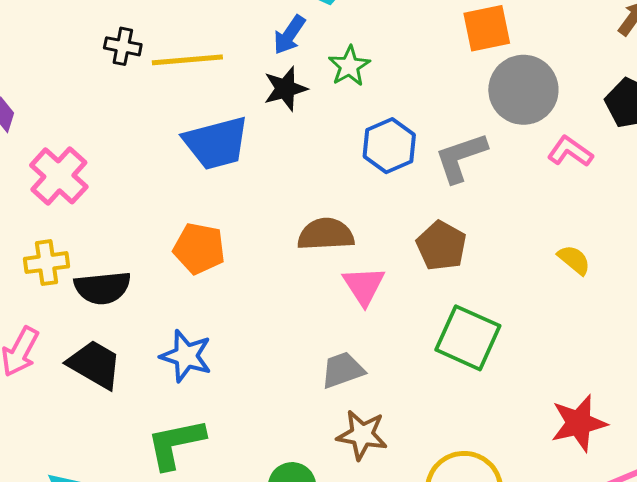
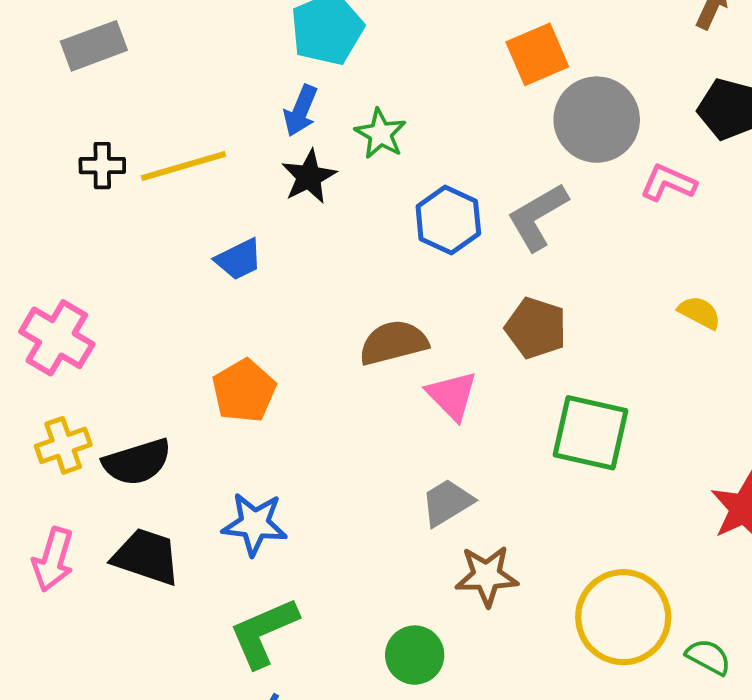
blue trapezoid: (216, 143) -> (239, 259), size x0.6
orange pentagon: (199, 248) -> (244, 391), turned -30

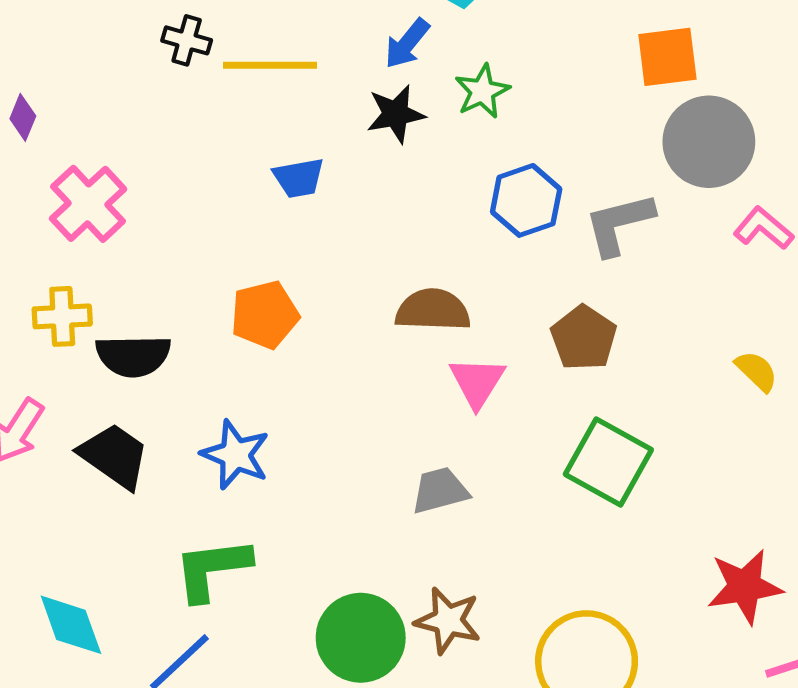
brown star: (487, 576) -> (448, 621), moved
green circle: (415, 655) -> (361, 638), size x1.4

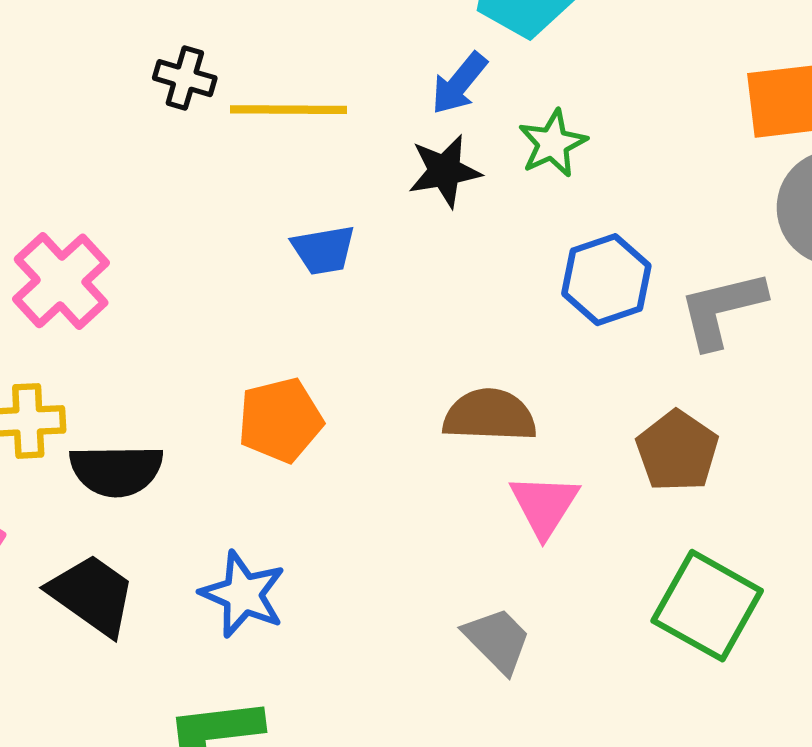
gray trapezoid: (440, 491) -> (497, 640), turned 60

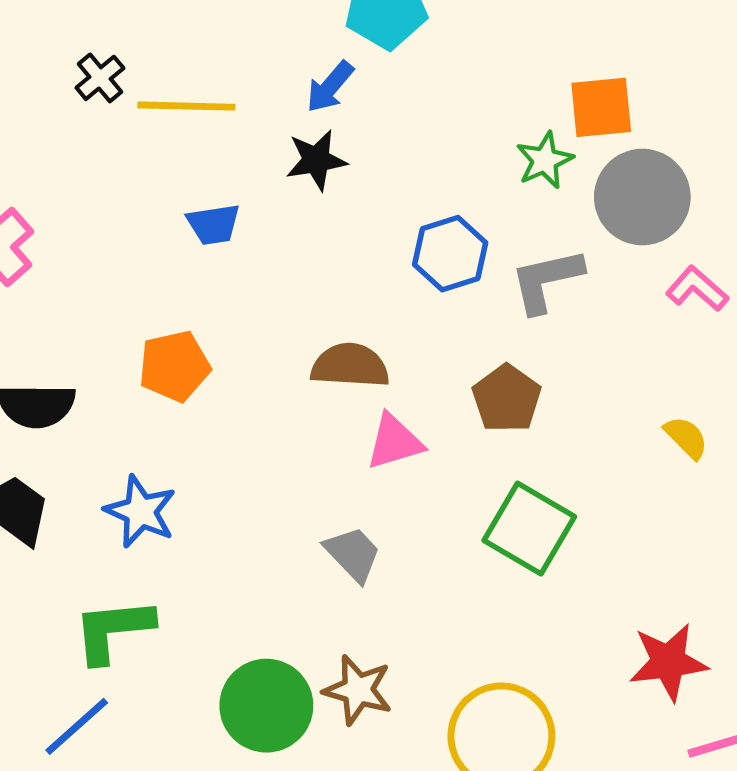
black cross: (185, 78) -> (100, 78), turned 33
green star: (553, 143) -> (545, 160), moved
pink triangle: (544, 505) -> (394, 442), turned 40

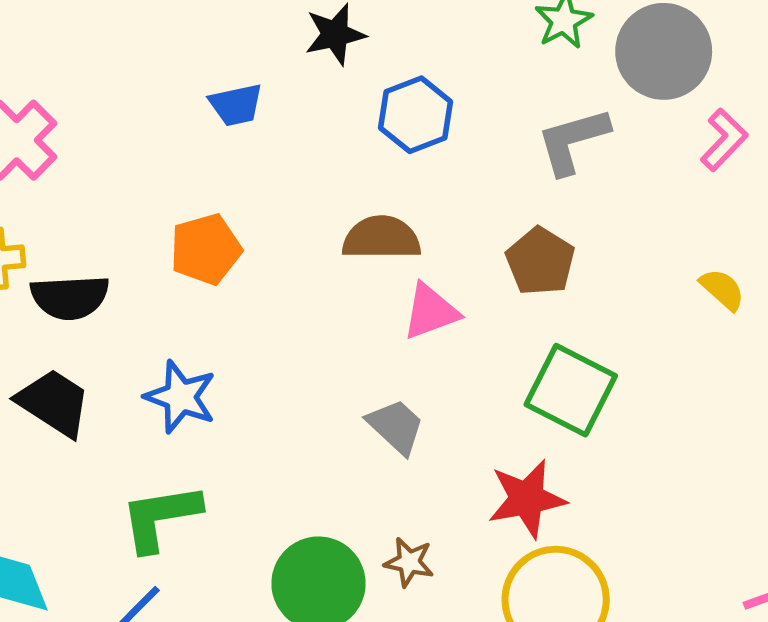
blue hexagon: (450, 254) -> (416, 115), moved
pink L-shape: (697, 289) -> (724, 140), turned 96
red star: (668, 662) -> (527, 499), moved
brown star: (358, 690) -> (409, 562), size x0.7

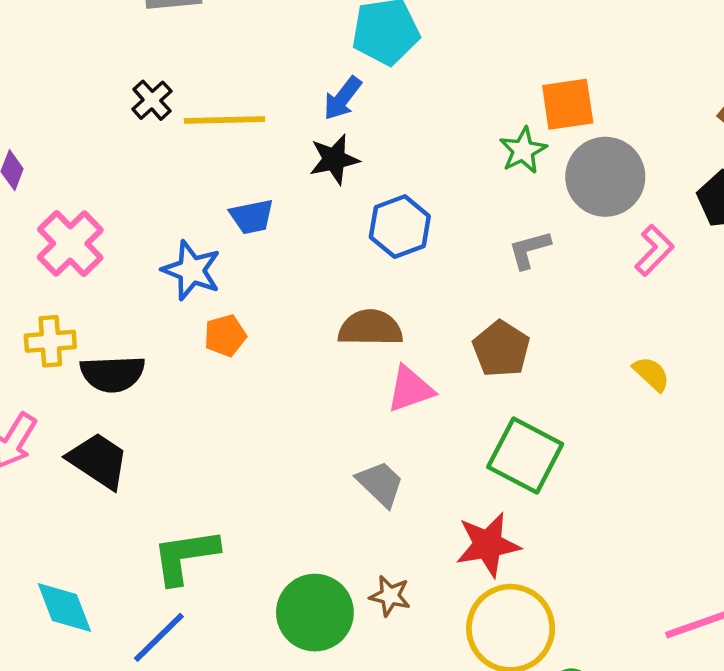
gray L-shape: (573, 141) -> (529, 250), size x0.7
orange pentagon: (206, 249) -> (225, 336), size x0.7
blue star: (181, 397) -> (191, 270), moved

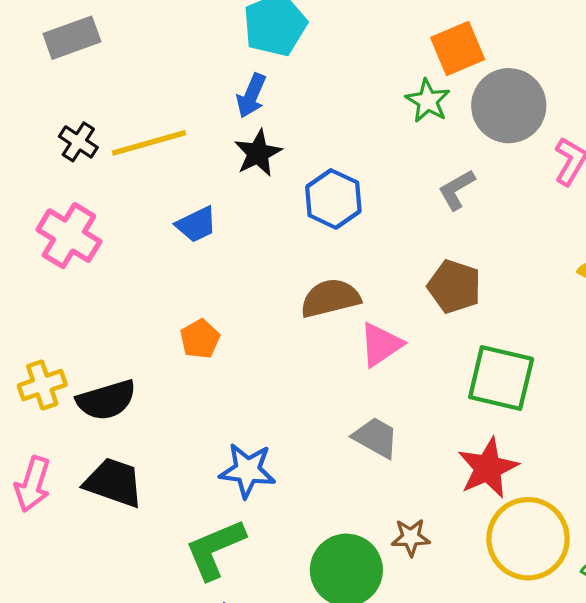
pink cross: (70, 244) -> (69, 236), moved
blue star: (191, 270) -> (247, 470), moved

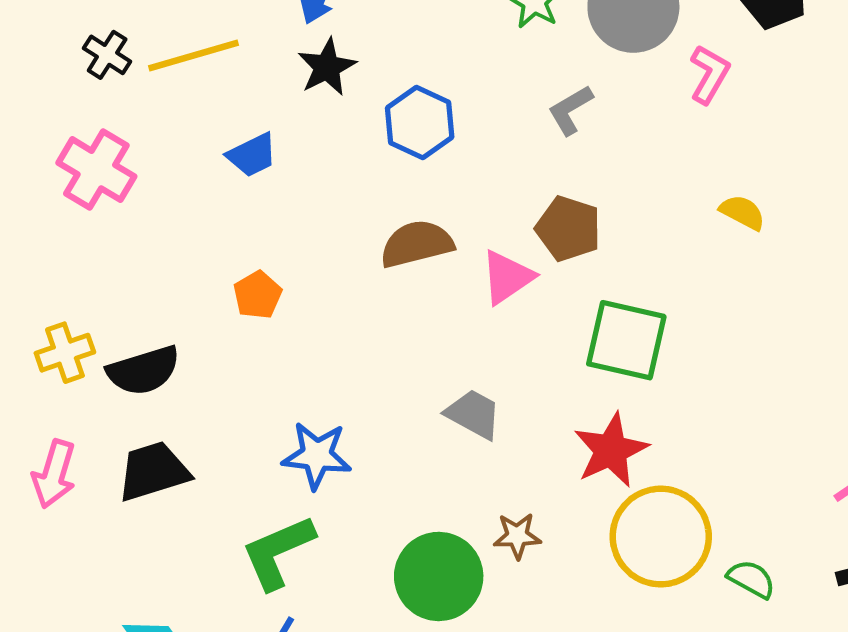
pink triangle: (381, 345) -> (507, 277), moved
black trapezoid: (114, 482) -> (153, 471), turned -36

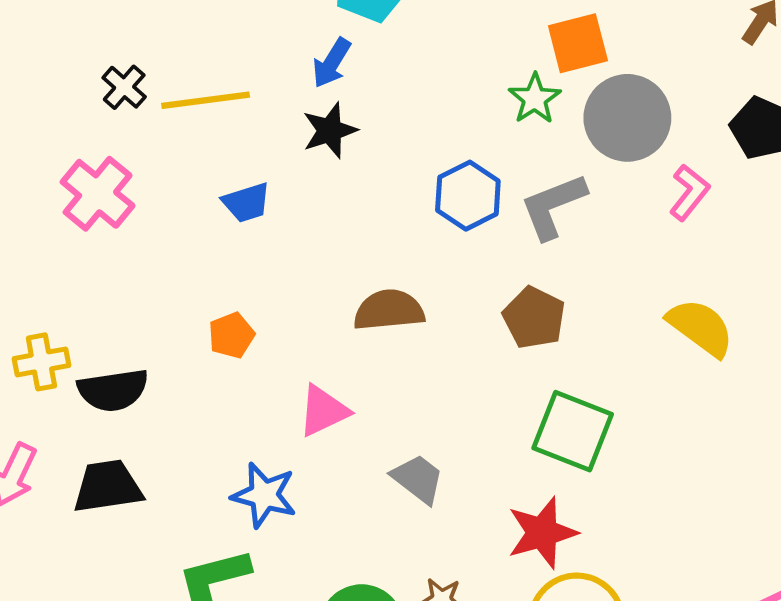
gray L-shape: (570, 110) -> (553, 206), size x1.5
blue hexagon: (420, 122) -> (468, 196), moved
yellow semicircle: (742, 212) -> (701, 327), size x1.6
pink triangle: (507, 277) -> (323, 411), moved

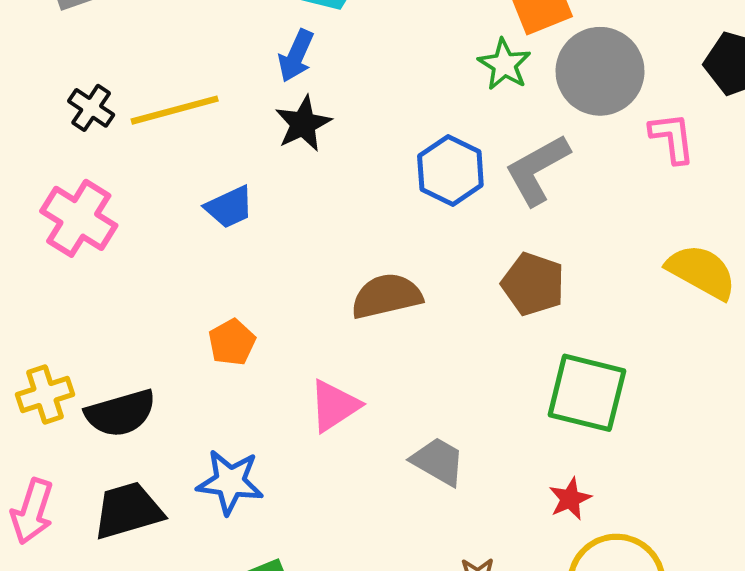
pink L-shape: (689, 192) -> (672, 138), turned -38
blue star: (264, 495) -> (230, 482), moved
red star: (542, 533) -> (570, 499), size x0.6

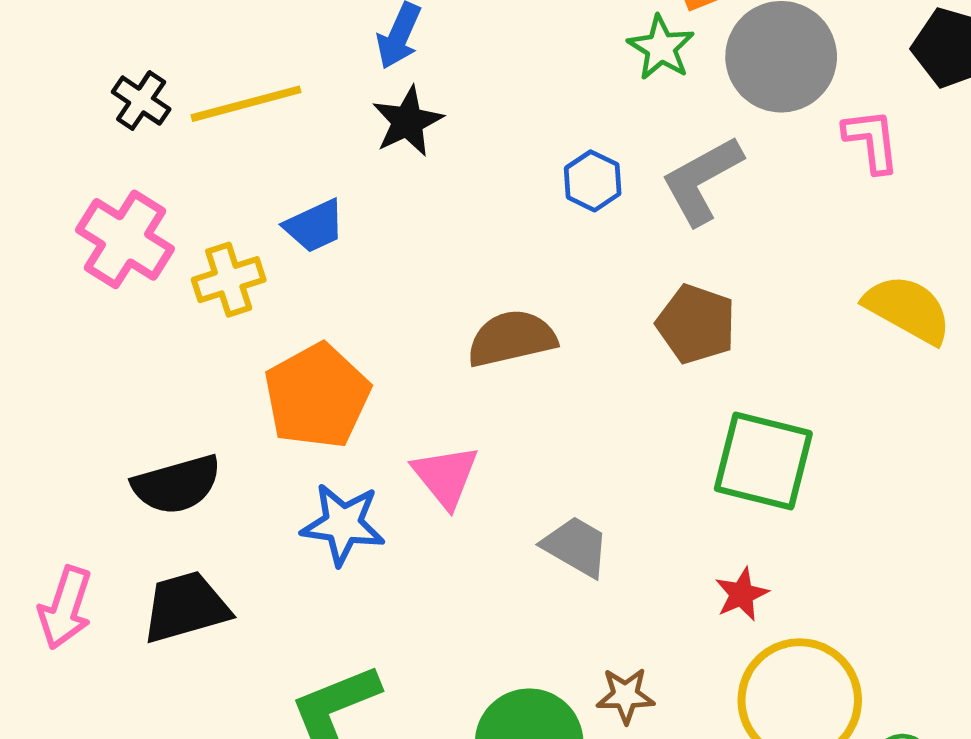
blue hexagon: (450, 171) -> (593, 181), size x0.7
orange pentagon: (232, 342) -> (317, 396), size x1.8
yellow cross: (45, 395) -> (229, 280), moved
pink triangle: (334, 406) -> (446, 476), turned -36
blue star: (230, 482) -> (343, 524), moved

